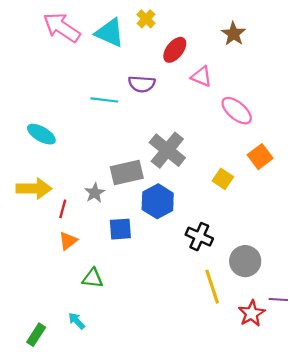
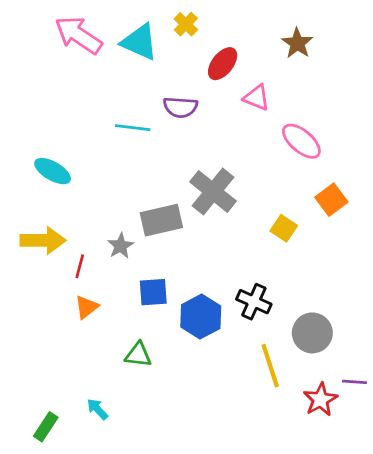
blue hexagon: (158, 201) -> (201, 317), moved
green triangle: (93, 278) -> (138, 355), moved

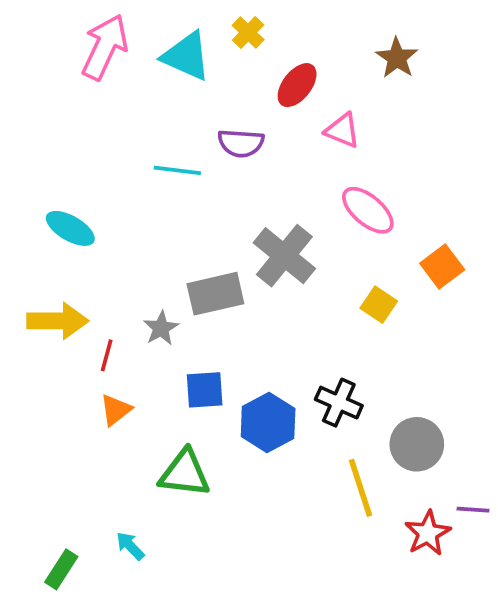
pink arrow: (78, 35) -> (105, 47), turned 81
pink ellipse: (301, 141) -> (368, 210), moved
green triangle: (138, 355) -> (185, 473), size x1.4

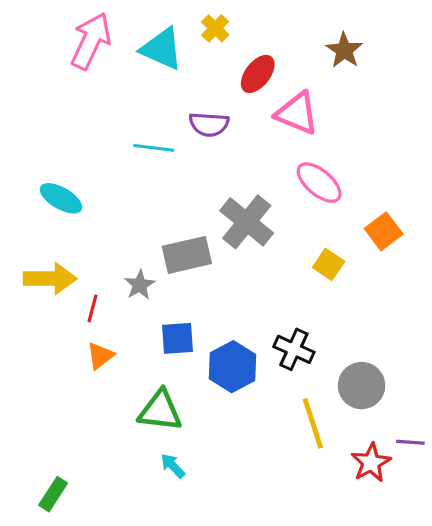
pink triangle: (342, 130) -> (297, 113), size x1.4
cyan arrow: (130, 546) -> (173, 466), moved

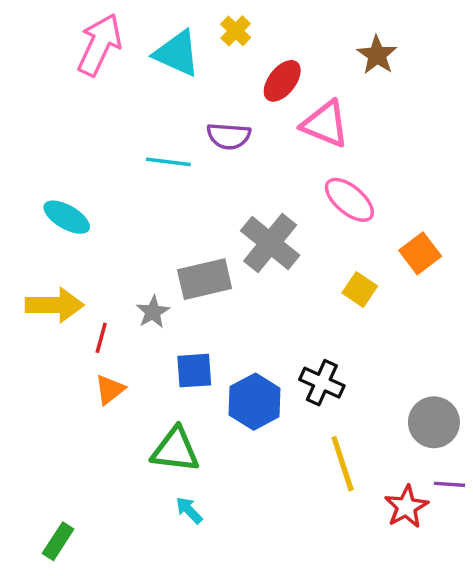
gray circle: (362, 386) -> (434, 422), moved

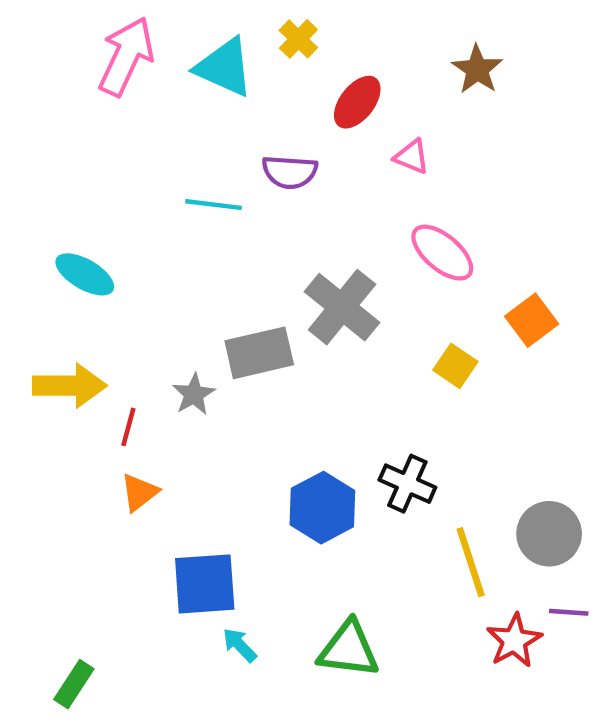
pink triangle: (325, 124) -> (412, 157), size x0.6
blue square: (194, 371) -> (205, 584), moved, size x1.4
green triangle: (175, 450) -> (349, 649), moved
yellow line: (343, 464) -> (471, 562), moved

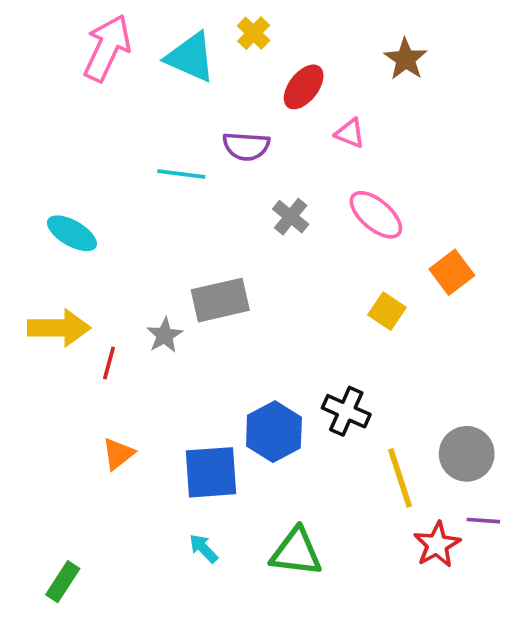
gray cross: (342, 307) -> (291, 217), moved, size x0.6
orange triangle: (139, 492) -> (118, 454), moved
blue square: (205, 584) -> (211, 472), moved

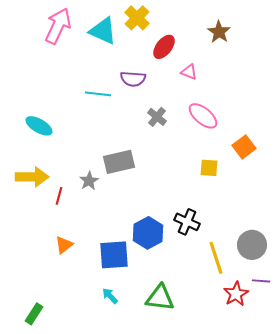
yellow cross: (254, 33) -> (137, 18), size x1.4
yellow square: (387, 311) -> (209, 168), turned -30

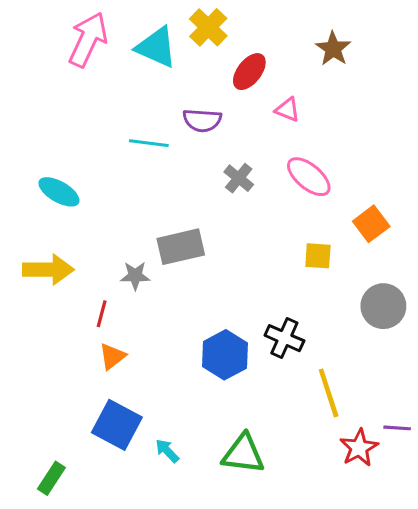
gray star: (89, 181) -> (135, 276), turned 30
red line: (59, 196) -> (102, 314), moved
orange triangle: (64, 245) -> (112, 356), moved
gray circle: (252, 245) -> (383, 306), moved
blue square: (114, 255) -> (117, 425), moved, turned 32

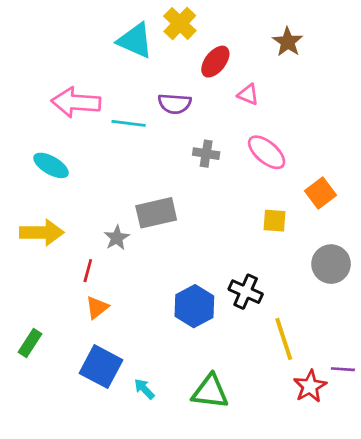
pink arrow: (88, 40) -> (76, 102), moved, turned -111
gray cross: (239, 178) -> (206, 154), turned -30
gray star: (135, 276) -> (117, 238), turned -30
green rectangle: (51, 478) -> (30, 343), moved

